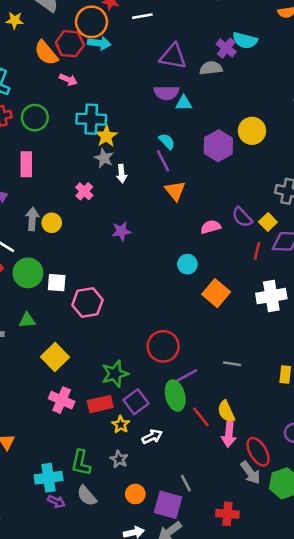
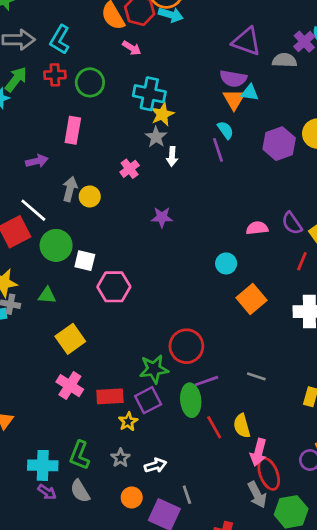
orange triangle: (175, 191) -> (234, 99), moved
green star: (115, 374) -> (154, 369), moved
pink arrow: (229, 434) -> (258, 452), moved
white arrow: (152, 437) -> (155, 465), moved

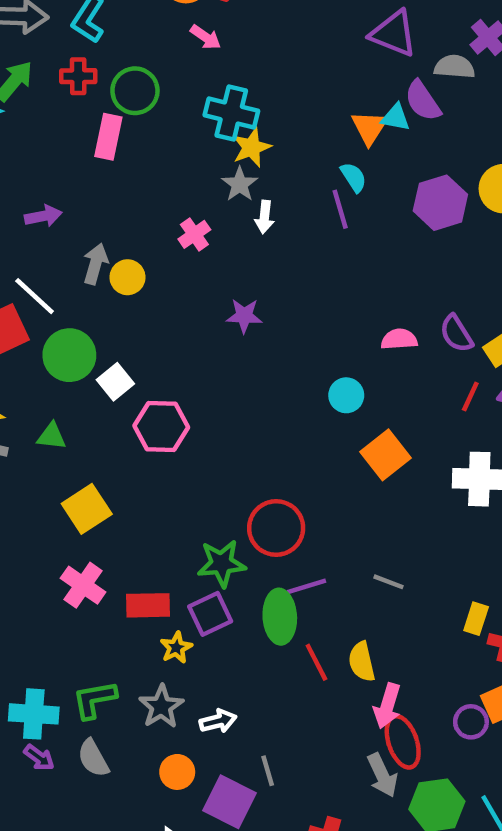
purple semicircle: (233, 79) -> (423, 101), moved, turned 44
pink rectangle: (73, 130) -> (108, 137), moved
white square: (85, 261) -> (115, 382), turned 35
green L-shape: (79, 455) -> (94, 700), turned 56
gray star: (120, 458) -> (161, 707), size x1.4

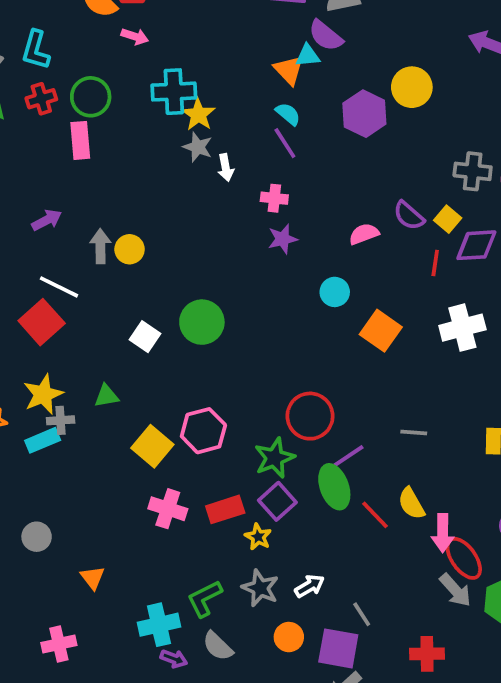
pink cross: (194, 234) -> (274, 198), moved, turned -32
purple star: (244, 316) -> (283, 239), moved
green circle: (69, 355) -> (202, 322), moved
pink hexagon: (161, 426) -> (203, 431), moved

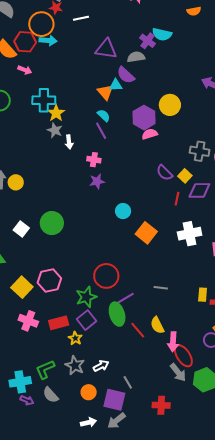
pink semicircle: (364, 234) -> (150, 134), moved

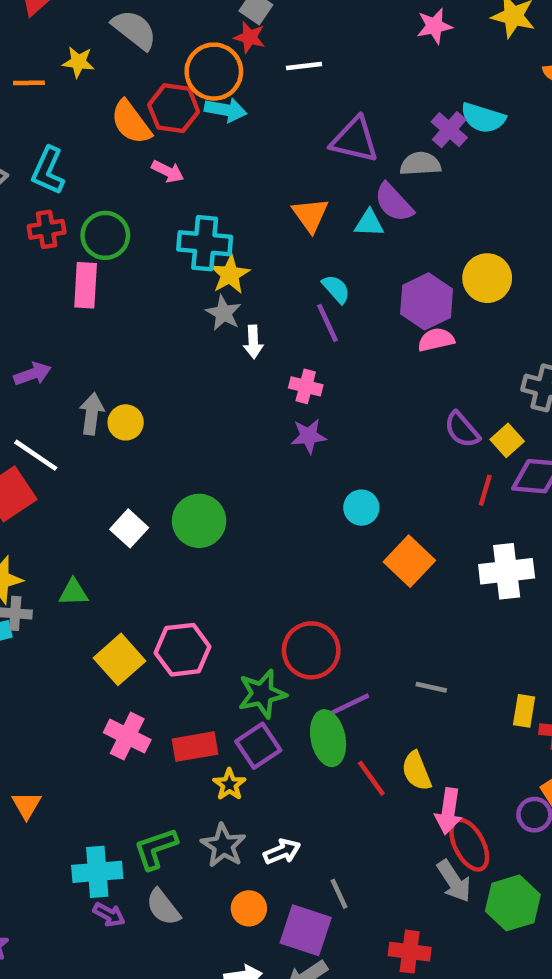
orange triangle: (105, 92) -> (310, 215), moved

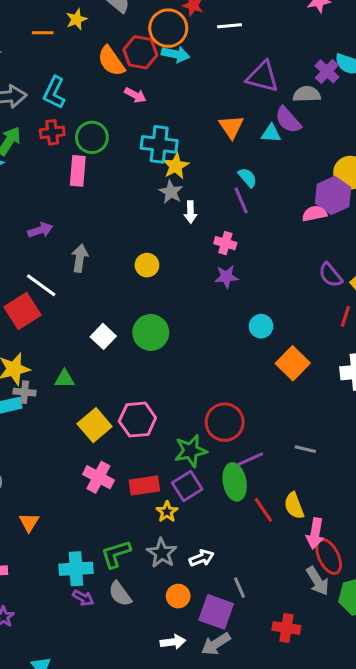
yellow star: (78, 62) -> (77, 19), turned -30
purple hexagon: (427, 301) -> (333, 195), moved
yellow circle: (126, 422) -> (147, 265), moved

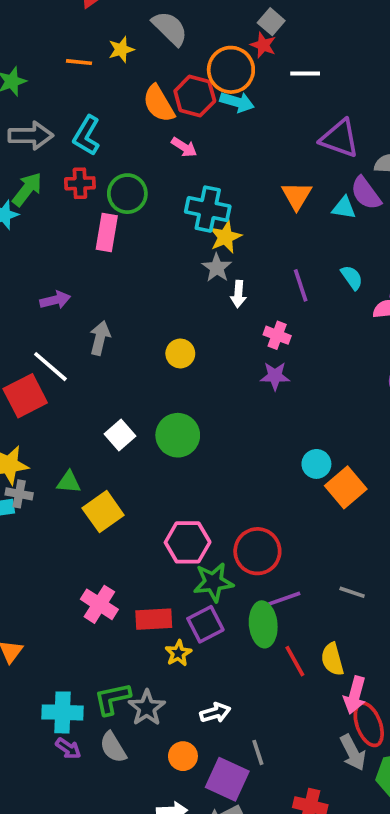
cyan semicircle: (248, 178) -> (352, 277), moved
cyan circle: (261, 326) -> (316, 464), moved
pink hexagon: (137, 420) -> (188, 542), moved
yellow square: (95, 425) -> (103, 512), moved
gray star: (162, 553) -> (147, 708), moved

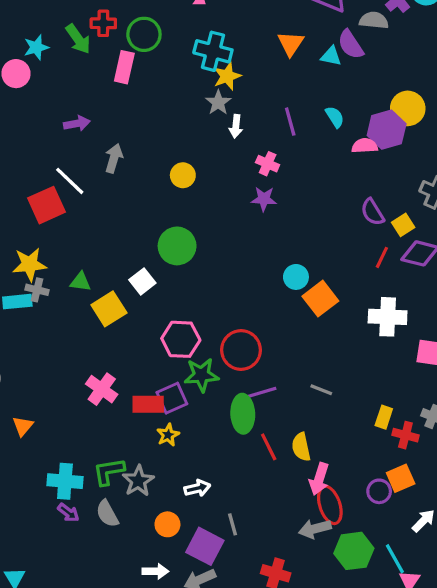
green arrow: (27, 189) -> (78, 39), moved, turned 104
white square: (120, 435) -> (142, 281), moved
purple square: (205, 624) -> (172, 398), moved
gray arrow: (353, 753) -> (315, 529), turned 100

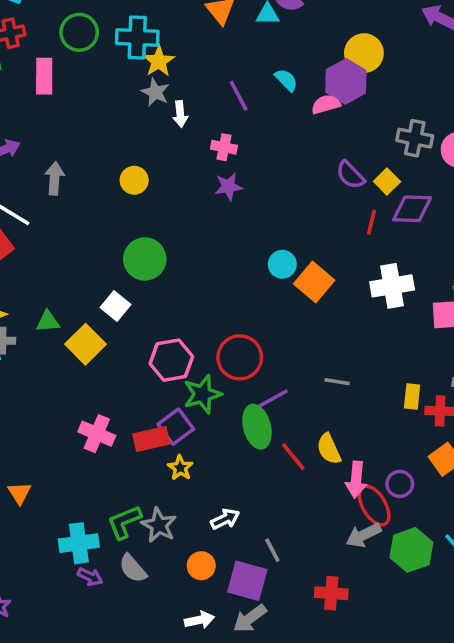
green circle: (144, 34) -> (79, 32), moved
purple circle: (379, 491) -> (400, 484), moved

